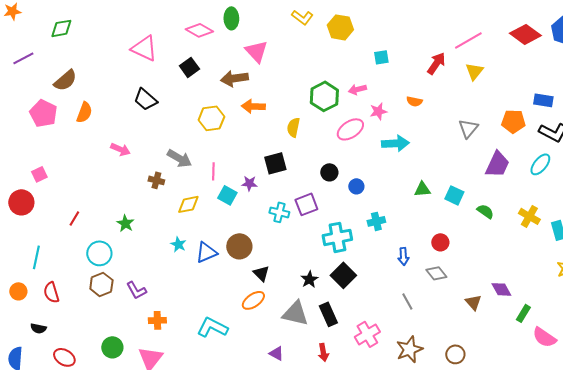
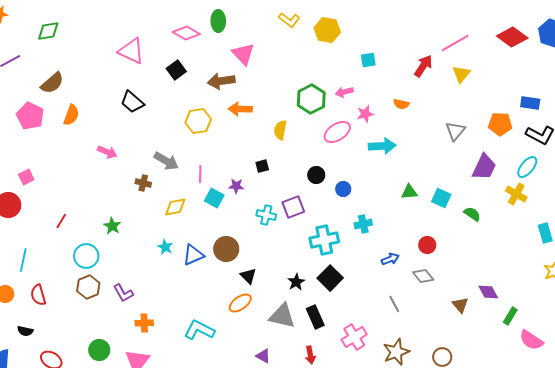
black square: (275, 163) -> (262, 166), size x0.6
yellow cross: (529, 216) -> (516, 194), moved
blue arrow: (403, 256) -> (390, 259), turned -108

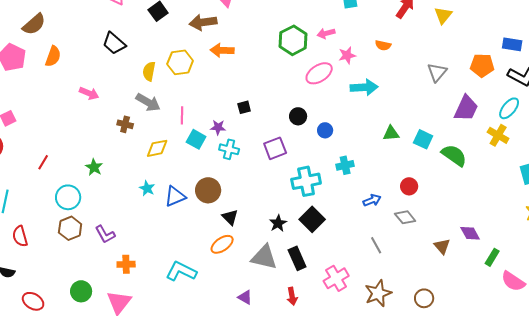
yellow semicircle: (280, 130) -> (149, 71), moved
green semicircle: (472, 214) -> (454, 155), size x1.5
cyan cross: (266, 215) -> (229, 149), moved

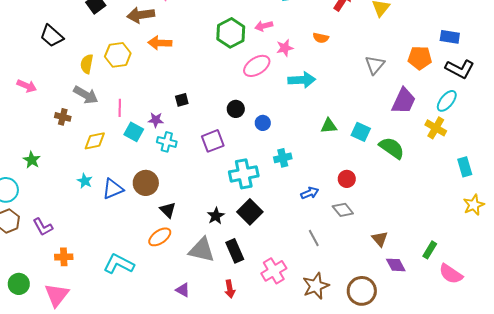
purple diamond: (470, 233) -> (396, 265), moved
brown circle: (424, 298) -> (362, 291), size x1.5

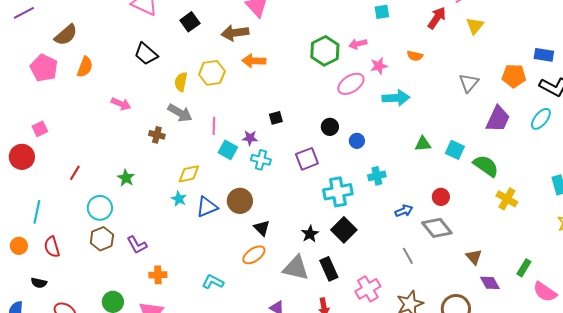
yellow cross: (436, 128) -> (507, 199), moved
yellow diamond: (95, 141) -> (189, 174), moved
gray diamond: (343, 210) -> (437, 228), size x1.4
cyan L-shape: (119, 264) -> (213, 282), size x0.7

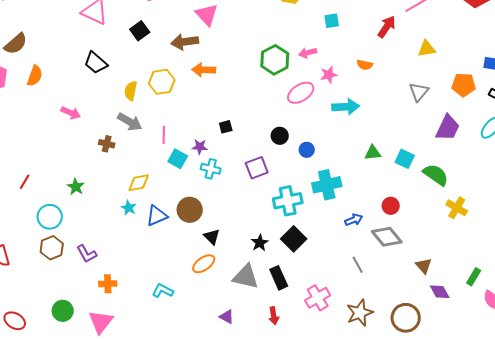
yellow triangle: (475, 26) -> (427, 49), moved, turned 42
cyan cross: (377, 176) -> (327, 185), size x1.6

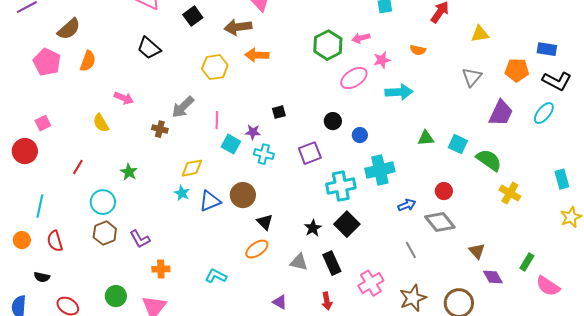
yellow semicircle: (131, 91) -> (101, 123), moved, turned -42
gray arrow: (130, 122) -> (183, 107), turned 105
gray triangle: (246, 277) -> (299, 262), size x0.7

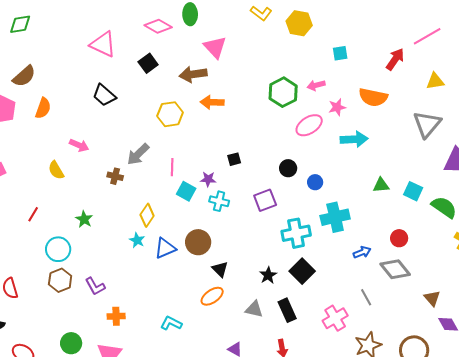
orange semicircle: (418, 50) -> (373, 97), size x1.8
gray triangle: (472, 77) -> (427, 124), size x1.4
yellow diamond: (192, 168) -> (147, 215), turned -45
pink cross: (371, 283) -> (335, 318), moved

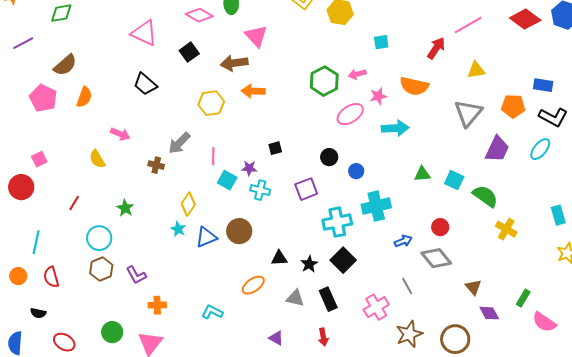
black triangle: (220, 269) -> (279, 258), moved, turned -48

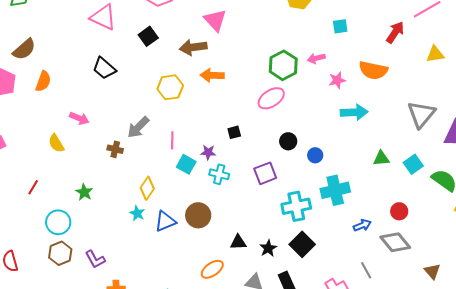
gray triangle: (468, 113) -> (421, 114), moved
pink ellipse: (350, 114) -> (271, 98), moved
cyan square: (454, 180) -> (413, 164), turned 30

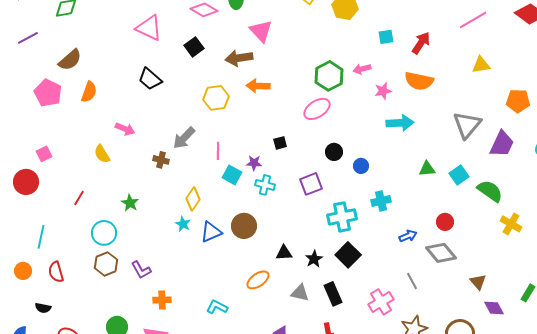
red arrow: (395, 32) -> (421, 43), moved
cyan cross: (335, 190) -> (381, 201), size x0.7

